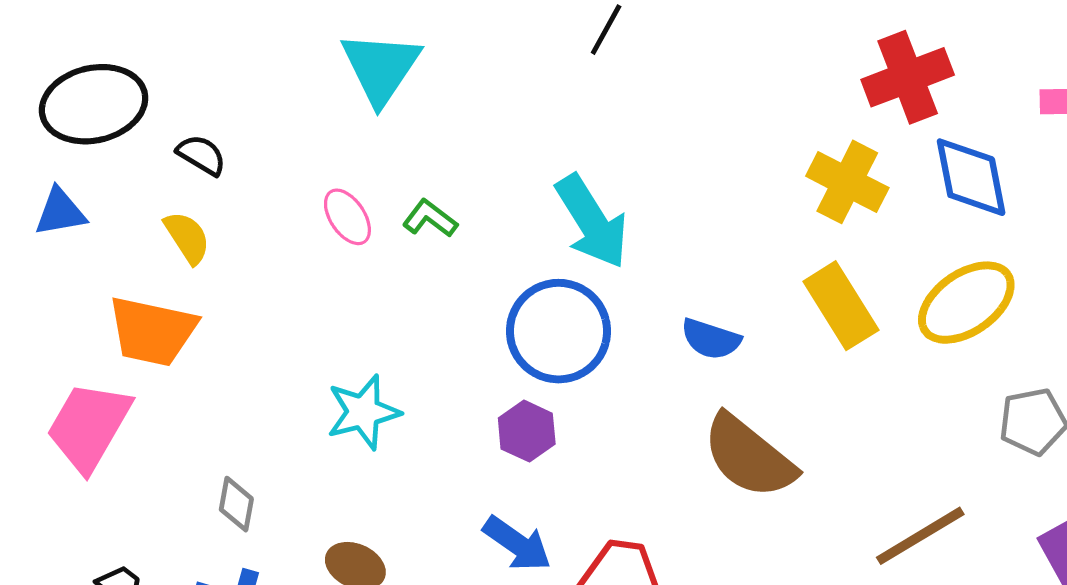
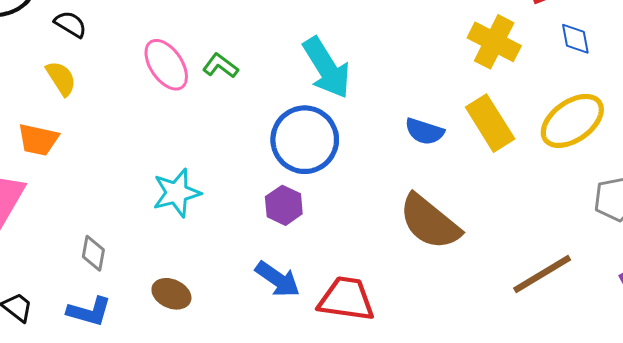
blue diamond: (971, 177) -> (575, 39), size x0.6
pink ellipse: (347, 217) -> (166, 65), size x1.4
orange trapezoid: (152, 331) -> (38, 140), size x0.7
blue semicircle: (711, 339) -> (424, 131), moved

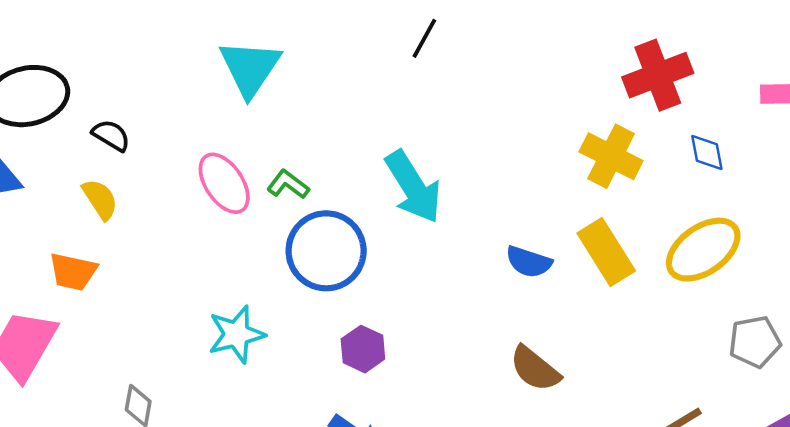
blue circle: (305, 140) -> (326, 251), moved
brown semicircle: (430, 222) -> (535, 369), size x0.7

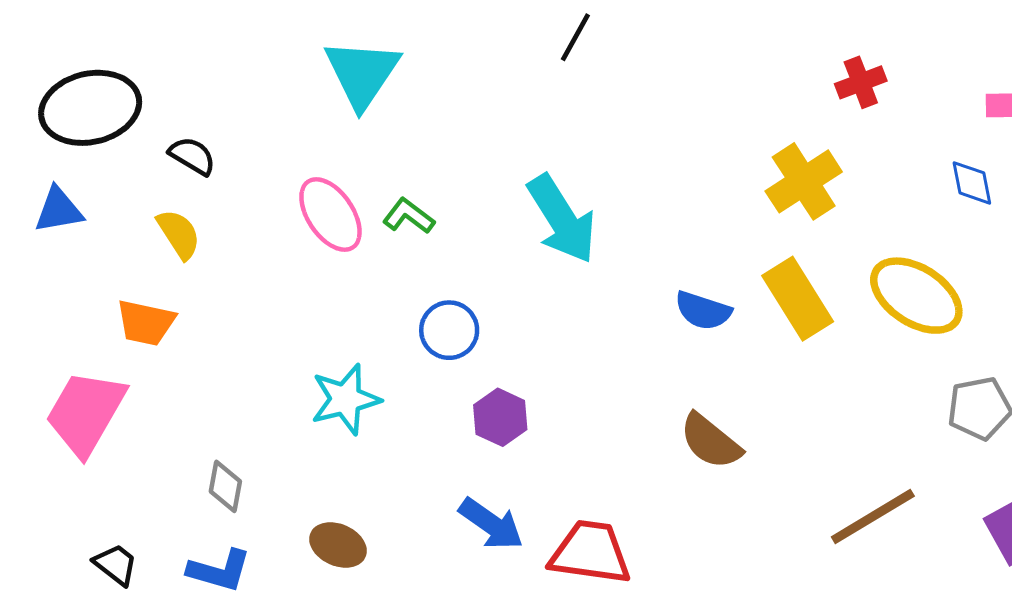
red cross: (658, 75) -> (861, 82), size x0.6
blue diamond: (707, 153) -> (972, 183), moved
yellow cross: (611, 156) -> (804, 181), turned 30
yellow ellipse: (703, 250) -> (916, 296), turned 68
blue circle: (326, 251) -> (449, 330), moved, size x0.6

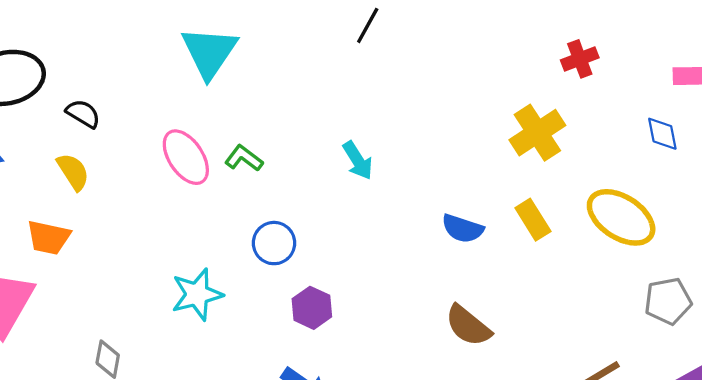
cyan arrow: (562, 219) -> (358, 160), size x0.6
yellow rectangle: (798, 299) -> (533, 220), size x0.7

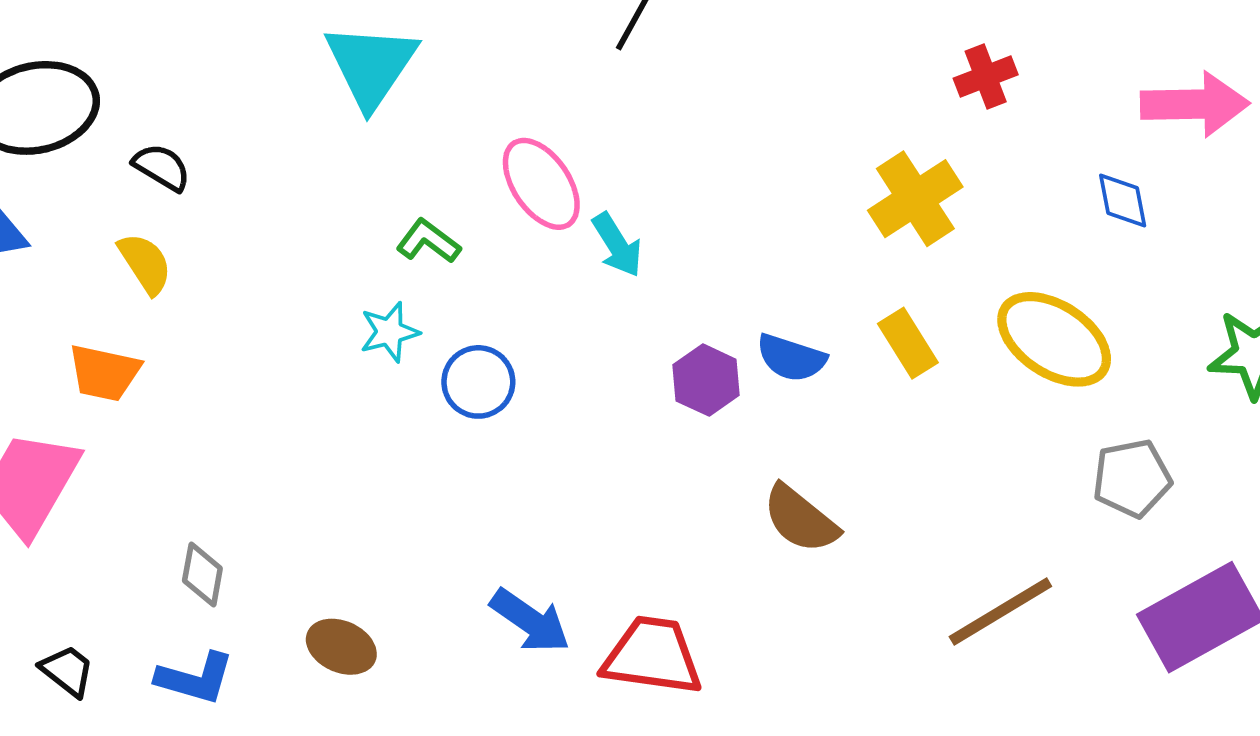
pink ellipse: (186, 157) -> (541, 184), moved
cyan star: (197, 294) -> (389, 332), moved, size x0.7
purple hexagon: (312, 308) -> (706, 380), moved

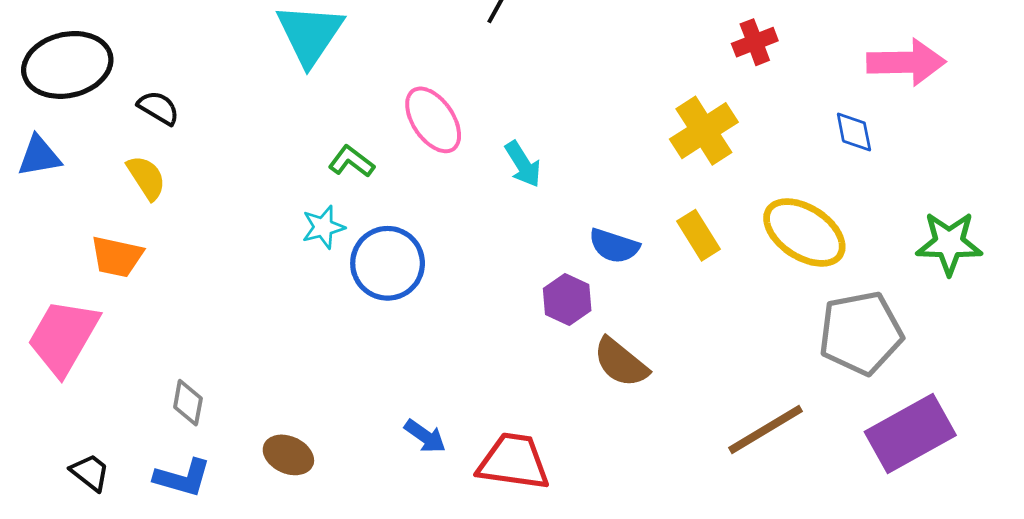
cyan arrow: (617, 245) -> (523, 164), moved
purple hexagon: (706, 380) -> (567, 299), moved
blue circle: (478, 382) -> (388, 263), size x1.4
gray pentagon: (1132, 478) -> (861, 333), size x1.5
blue arrow: (530, 621) -> (425, 436), size x0.7

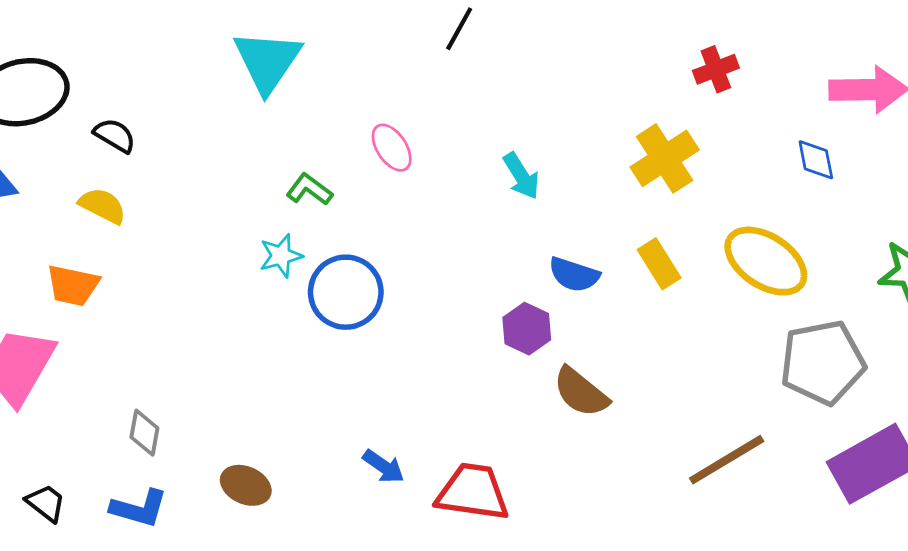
pink ellipse: (433, 120) -> (392, 148), size x0.7
cyan arrow: (523, 164) -> (521, 176), moved
yellow semicircle: (146, 178) -> (103, 206), turned -30

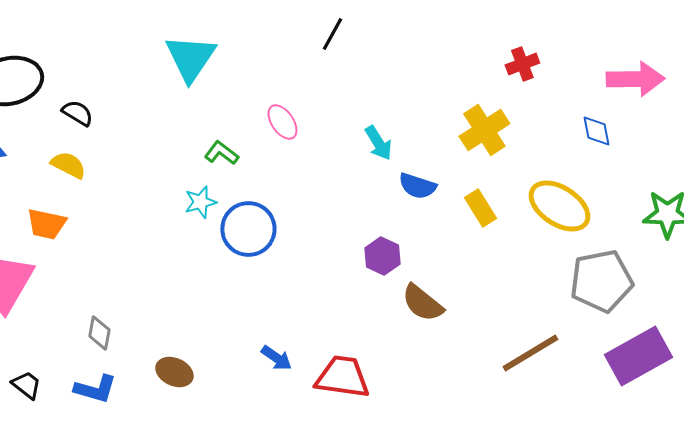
blue semicircle: (574, 275) -> (417, 186), moved

